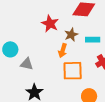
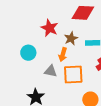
cyan circle: (10, 49) -> (28, 53), moved
gray triangle: (27, 64) -> (51, 71), moved

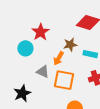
red star: (50, 28) -> (40, 32), moved

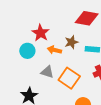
orange arrow: (59, 58) -> (54, 50), moved, turned 80
orange square: (64, 80) -> (69, 78), turned 30

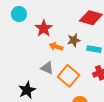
cyan circle: (27, 51) -> (19, 14), moved

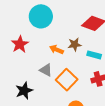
cyan circle: (19, 14) -> (41, 16), moved, size x1.5
red star: (44, 28) -> (20, 44), moved

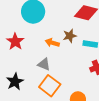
orange square: (67, 80) -> (50, 86), moved
black star: (24, 91) -> (15, 82), moved

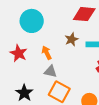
orange arrow: (52, 43) -> (47, 53), moved, turned 56

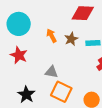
cyan circle: (32, 21) -> (19, 24), moved
orange arrow: (47, 53) -> (51, 36), moved

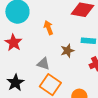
brown star: (71, 39) -> (67, 51), moved

